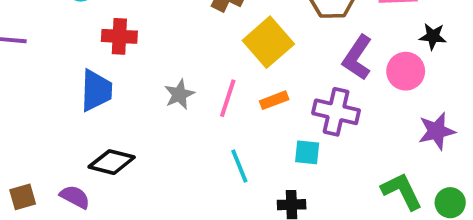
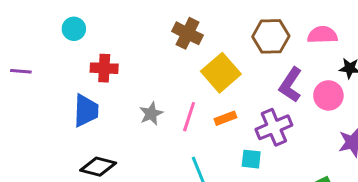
purple cross: (336, 112) -> (274, 127), turned -36

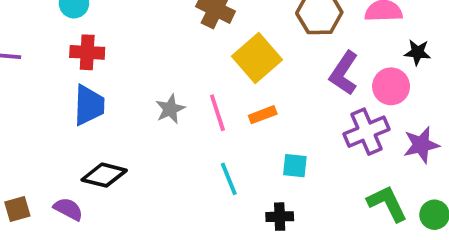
red cross: (104, 68) -> (87, 52), moved
pink line: (189, 117) -> (217, 113), turned -36
purple cross: (274, 127) -> (367, 132), moved

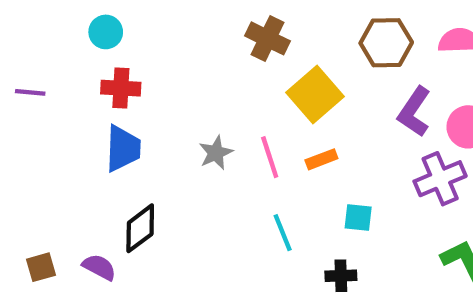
black diamond: (104, 175) -> (140, 228), turned -51

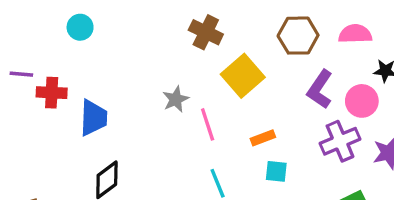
red cross: (121, 88) -> (52, 93), moved
gray star: (216, 153) -> (176, 99), moved
orange rectangle: (321, 159) -> (263, 138), moved

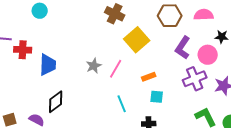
gray star: (176, 99) -> (94, 66), moved
pink line: (208, 124) -> (116, 69), turned 48

